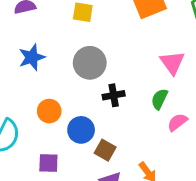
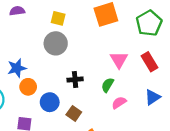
blue star: (32, 57) -> (17, 68), moved
gray circle: (90, 63) -> (56, 43), moved
brown square: (105, 150) -> (74, 113), moved

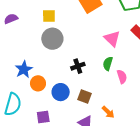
pink semicircle: (119, 103) -> (122, 77), turned 120

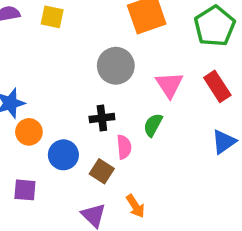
yellow square: (49, 16) -> (52, 17), moved
gray circle: (52, 39) -> (116, 66), moved
pink semicircle: (122, 77) -> (124, 147), moved

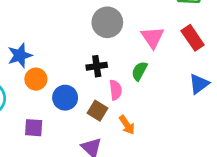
orange arrow: (135, 206) -> (127, 125), moved

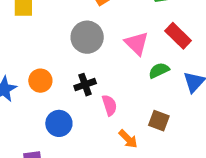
green semicircle: (139, 71) -> (159, 70), moved, turned 48
orange circle: (36, 79) -> (40, 81), moved
brown square: (97, 111) -> (159, 121), moved

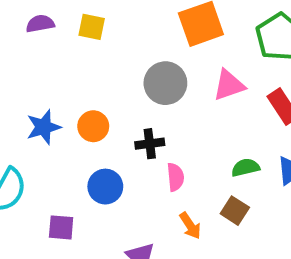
pink triangle: (137, 43) -> (229, 85), moved, turned 44
green semicircle: (159, 70) -> (245, 168), moved

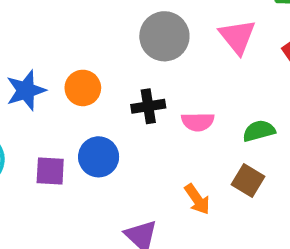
pink triangle: (229, 85) -> (237, 37), turned -48
pink semicircle: (175, 177) -> (198, 122), moved, turned 96
purple square: (61, 227) -> (50, 171), moved

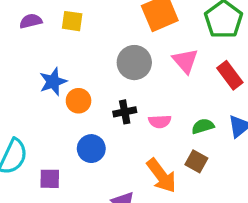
blue star: (26, 90) -> (53, 82), moved
purple square: (50, 171) -> (50, 179), moved
orange arrow: (197, 199) -> (161, 176), size x1.6

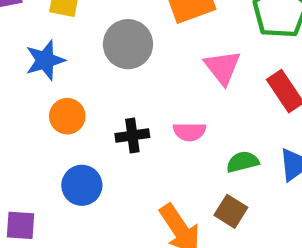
gray circle: (134, 63) -> (128, 44), moved
blue star: (53, 82) -> (45, 60), moved
pink semicircle: (160, 121) -> (189, 132), moved

